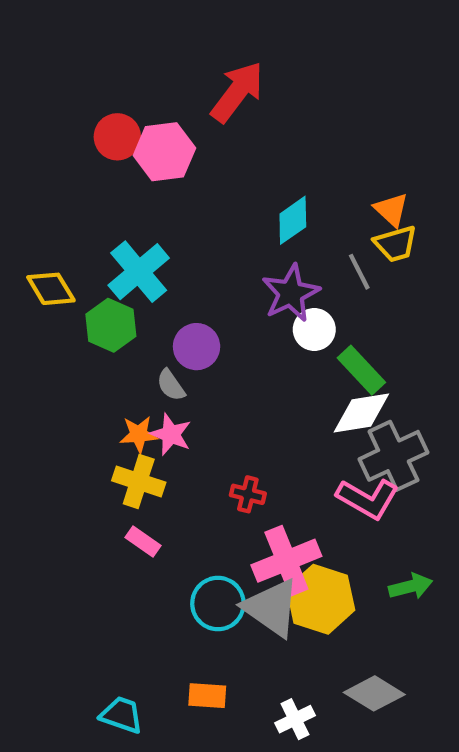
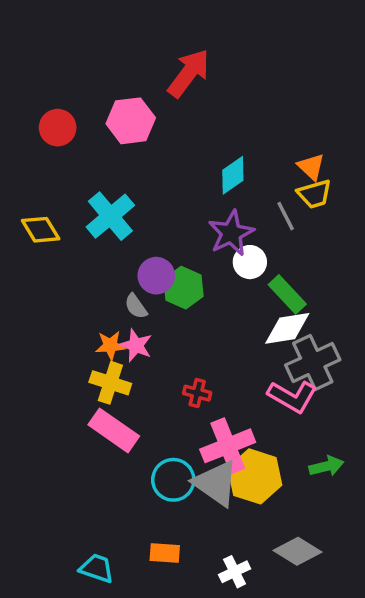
red circle: (117, 137) -> (58, 128), moved
green hexagon: (111, 325) -> (184, 288), moved
pink rectangle: (143, 541) -> (114, 430), size x1.8

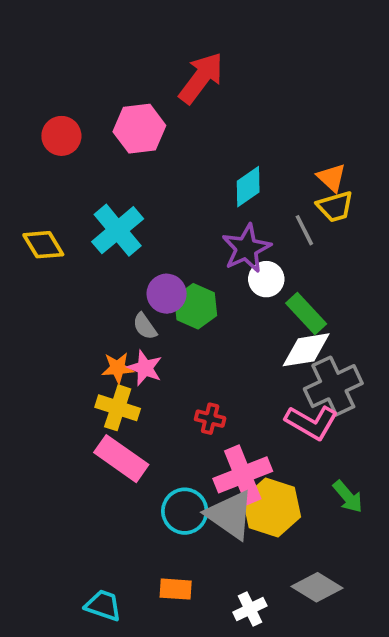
green arrow: (326, 466) -> (348, 497), turned 64

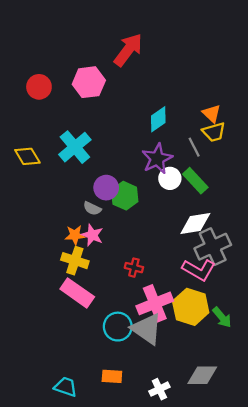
green rectangle: (306, 314) -> (195, 181), moved
gray semicircle: (145, 326) -> (92, 208), turned -30
yellow hexagon: (272, 507) -> (191, 307), moved
gray diamond: (317, 587) -> (202, 375), turned -32

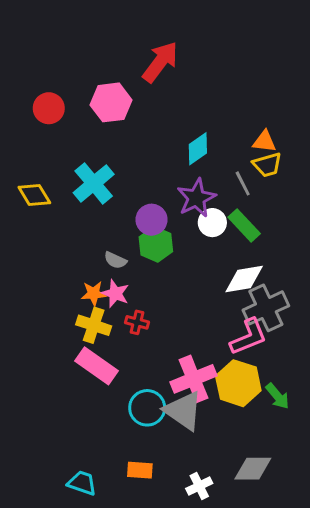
orange triangle: (212, 113) -> (264, 142), turned -36
purple circle: (106, 188) -> (152, 220), moved
red cross: (134, 268) -> (137, 322), moved
pink L-shape: (199, 270) -> (248, 337), turned -52

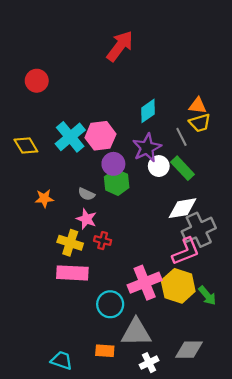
pink hexagon: (111, 102) -> (100, 136), moved
orange star: (94, 293) -> (44, 198), moved
pink rectangle: (97, 366) -> (72, 273), turned -32
gray triangle: (183, 411) -> (136, 332), moved, turned -36

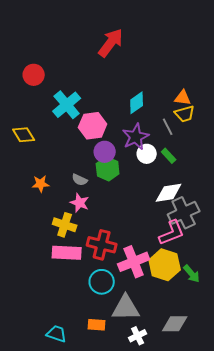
cyan cross: (70, 137) -> (67, 105), moved
green rectangle: (183, 168) -> (169, 156), size x0.7
red cross: (103, 241) -> (102, 245), moved, size x1.8

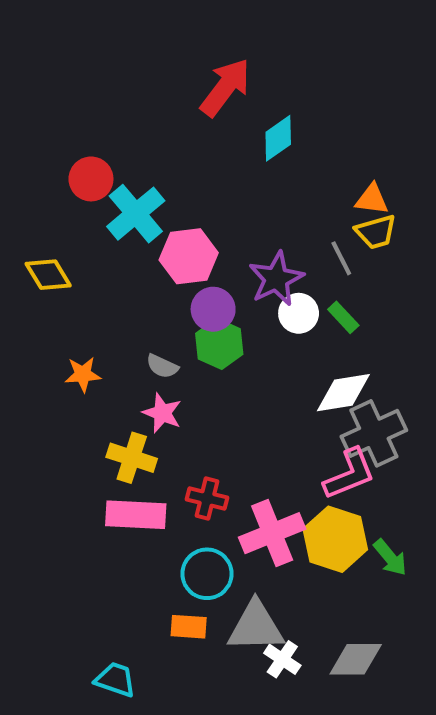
red circle: (34, 75) -> (91, 179), moved
cyan diamond: (137, 103) -> (278, 138), moved
red cross: (102, 245) -> (207, 498), size x0.7
orange rectangle: (97, 325) -> (189, 627), moved
white cross: (138, 336) -> (282, 659), moved, turned -30

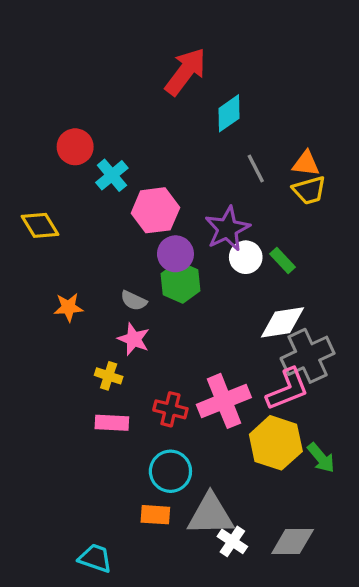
cyan cross: (136, 214) -> (112, 175), size x0.7
gray line: (341, 258) -> (256, 169), moved
yellow cross: (132, 458) -> (109, 376), size x0.7
pink rectangle: (136, 515) -> (112, 423), size x0.7
pink cross: (272, 533) -> (224, 401), moved

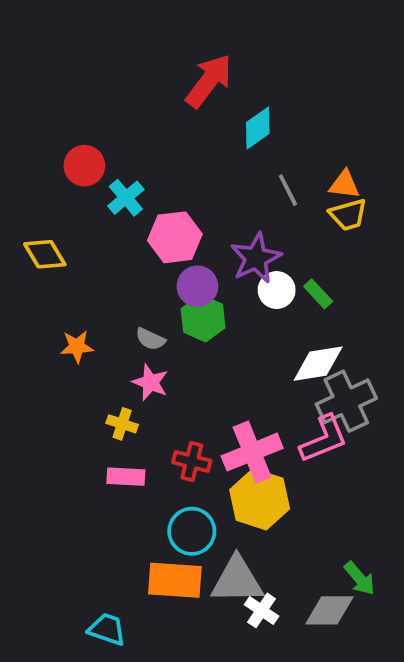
yellow hexagon: (276, 443) -> (260, 499), moved
green arrow: (321, 458) -> (360, 578), moved
orange rectangle: (155, 515) -> (175, 580), size x1.6

